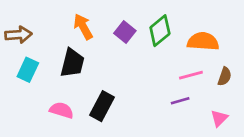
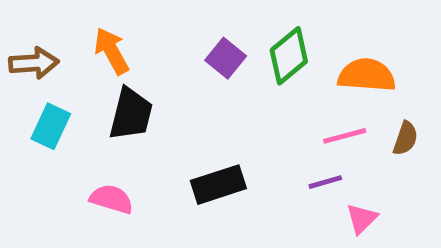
orange arrow: (83, 27) -> (111, 51), moved
black rectangle: (102, 106) -> (218, 185), moved, turned 44
pink triangle: (219, 118) -> (362, 219), moved

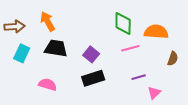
green diamond: (289, 56) -> (123, 23), turned -50
purple square: (226, 58) -> (91, 54), moved
black trapezoid: (131, 114) -> (56, 48), turned -95
pink line: (345, 136) -> (130, 48), moved

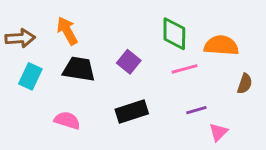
purple square: (91, 54) -> (129, 62), moved

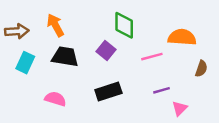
green diamond: (174, 34) -> (124, 25), moved

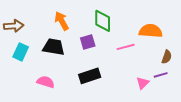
orange arrow: (55, 25) -> (62, 21), moved
purple square: (106, 51) -> (88, 42), turned 35
purple line: (162, 90) -> (161, 75), moved
pink triangle: (180, 108) -> (143, 83), moved

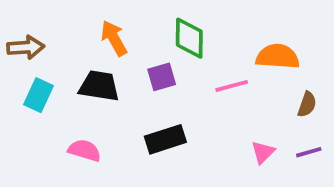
purple line: (161, 75) -> (309, 152), moved

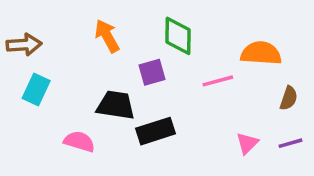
black trapezoid: (99, 86) -> (116, 105), moved

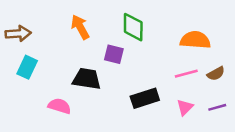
purple square: (152, 72) -> (114, 54), turned 30
pink line: (218, 81) -> (186, 74), moved
brown semicircle: (289, 98) -> (216, 74), turned 42
black rectangle: (155, 131) -> (145, 98), moved

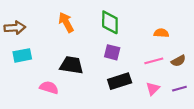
orange semicircle: (195, 40) -> (161, 33), size x0.6
purple square: (114, 54) -> (112, 52), moved
cyan rectangle: (27, 67) -> (22, 55), turned 54

